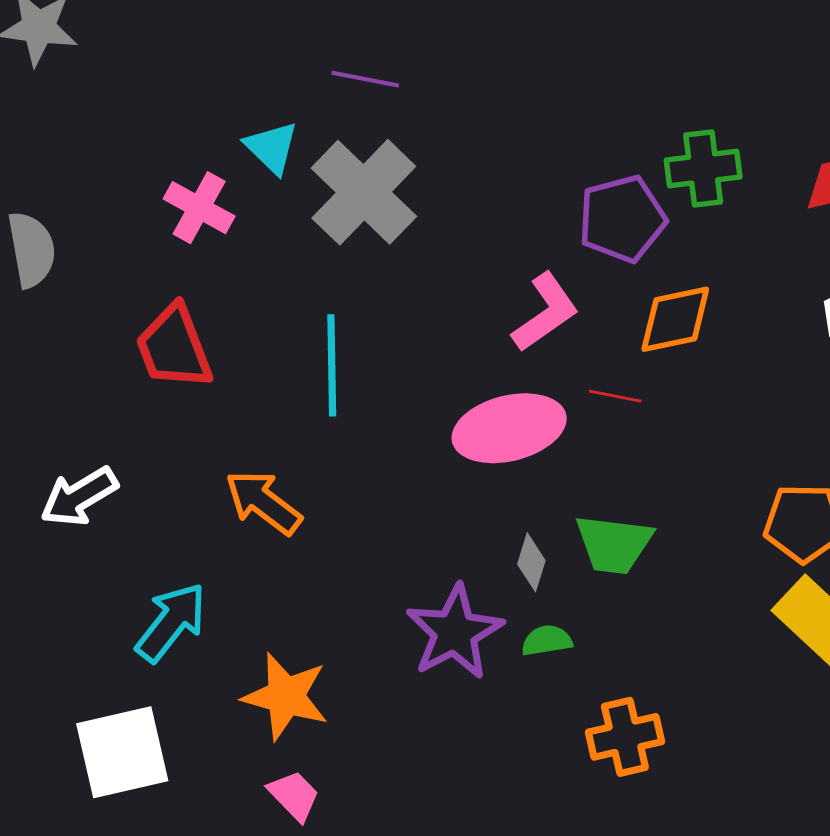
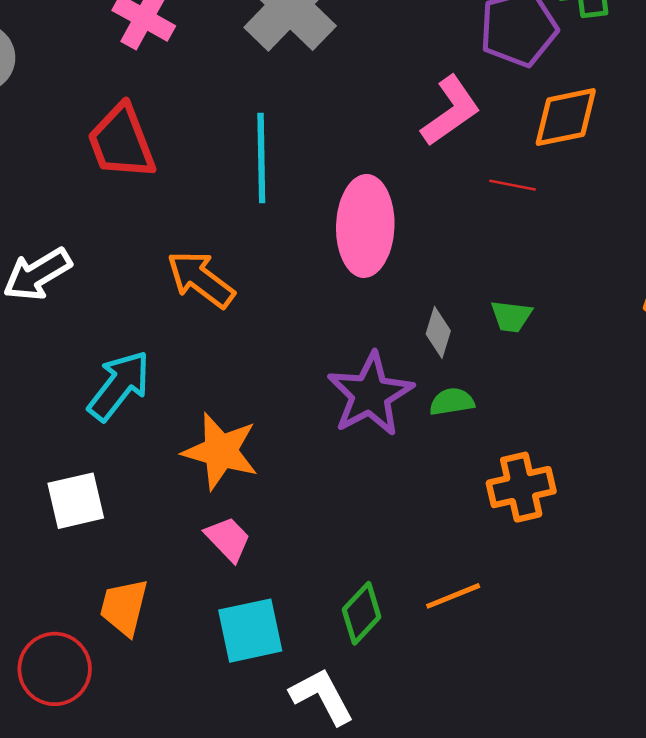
pink ellipse: (509, 428) -> (365, 226), moved, turned -74
green trapezoid: (614, 544) -> (511, 316), size x0.6
white square: (122, 752) -> (76, 501), size x0.7

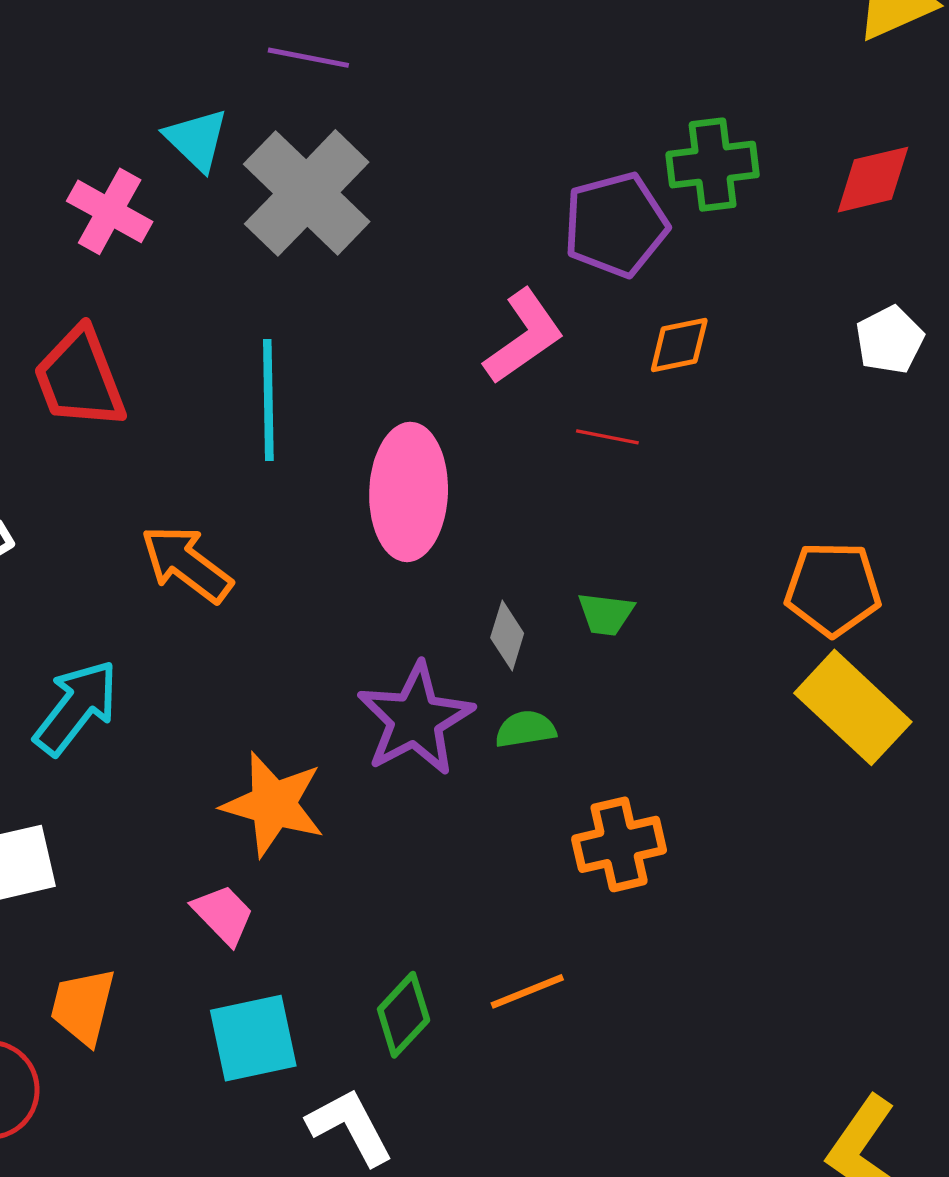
orange diamond: (566, 117) -> (679, 345), size x0.7
orange star: (220, 451) -> (273, 804), moved

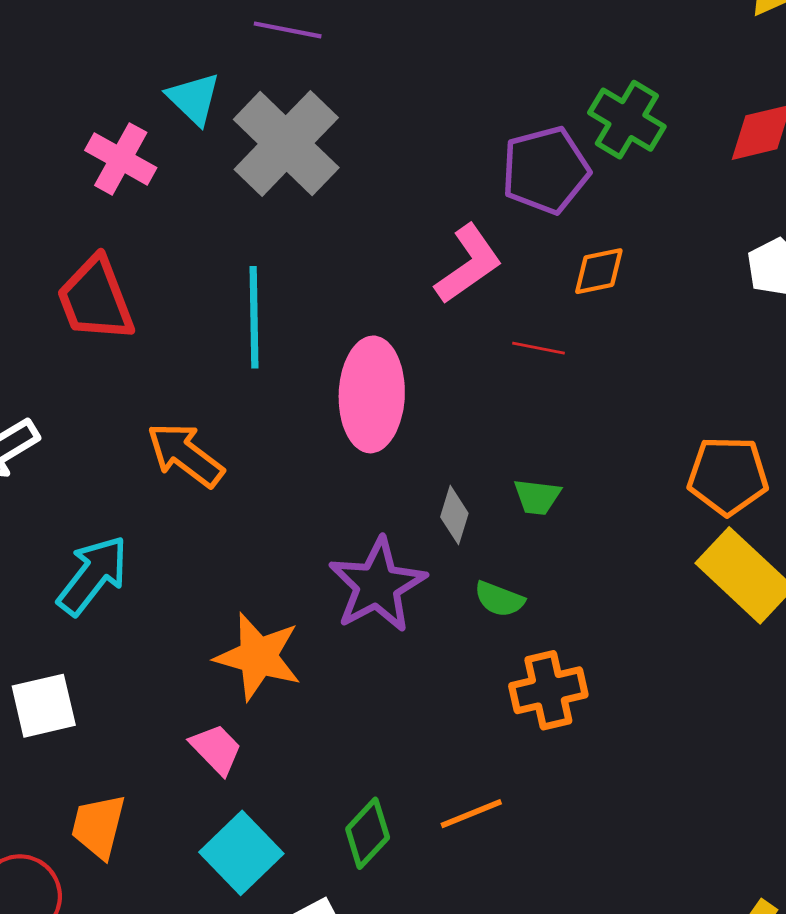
green cross: (713, 165) -> (627, 120), turned 38
green semicircle: (526, 729) -> (499, 599), moved, turned -150
cyan square: (253, 1038) -> (241, 853), turned -32

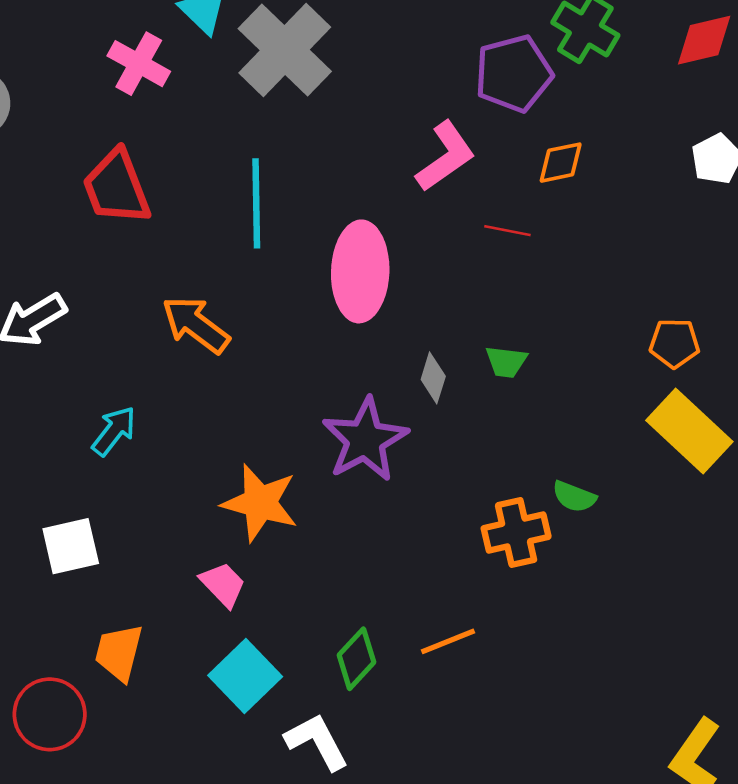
orange pentagon: (728, 476) -> (674, 343), size x0.7
cyan arrow: (93, 575) -> (114, 431), size x0.7
green semicircle: (499, 599) -> (574, 497), moved

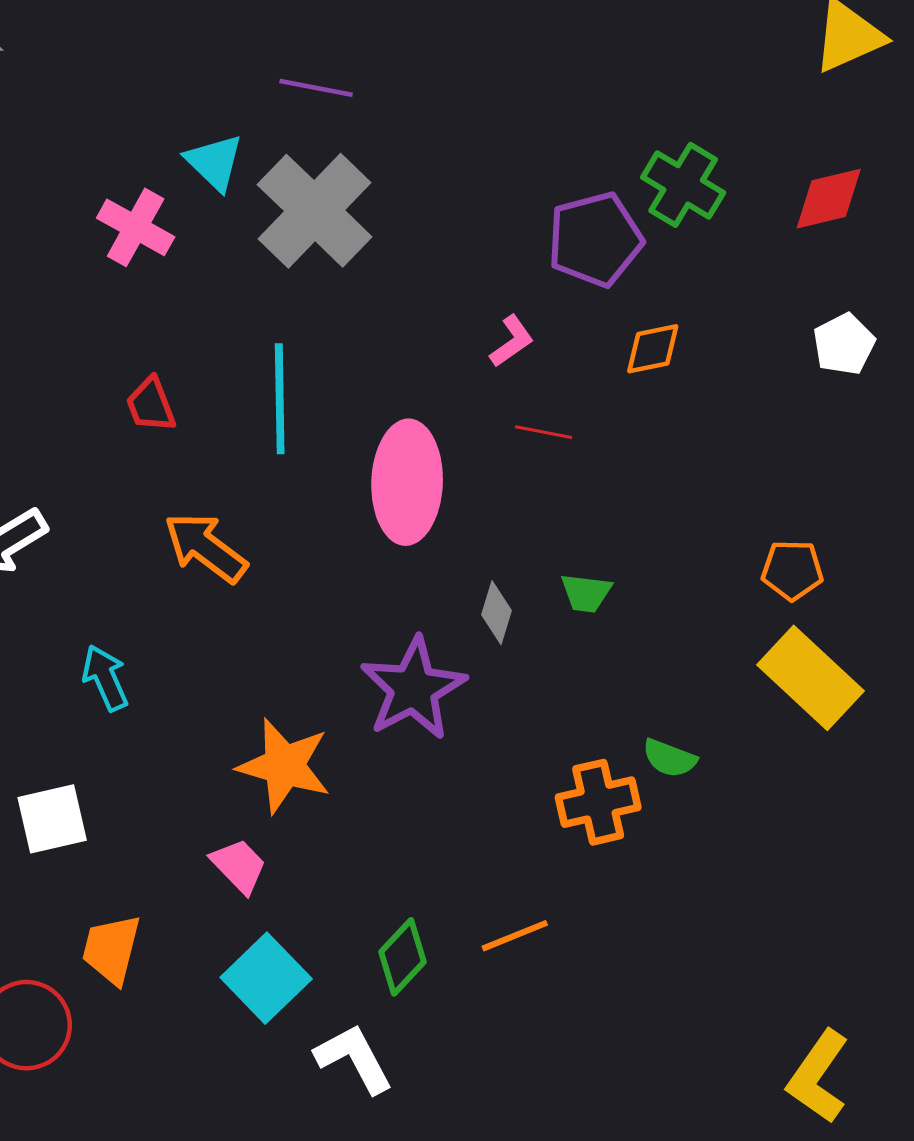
pink L-shape: (446, 156) -> (512, 341), size x0.6
red trapezoid: (116, 187) -> (151, 405), moved, size x0.6
red line: (507, 231) -> (544, 432), moved
cyan arrow: (114, 431) -> (105, 678), turned -62

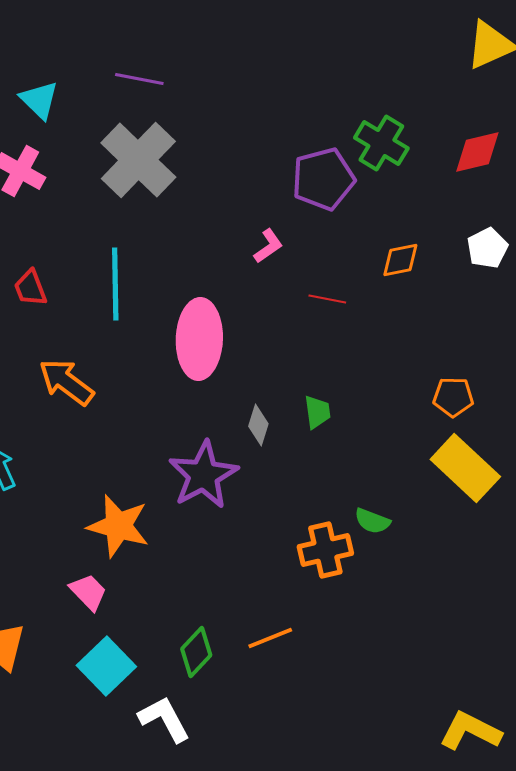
cyan triangle: (214, 162) -> (39, 100), moved
orange diamond: (653, 349) -> (400, 260), moved
red line: (544, 432) -> (327, 299), moved
green trapezoid: (586, 593) -> (317, 412), turned -105
yellow L-shape: (818, 1077) -> (470, 731), turned 82

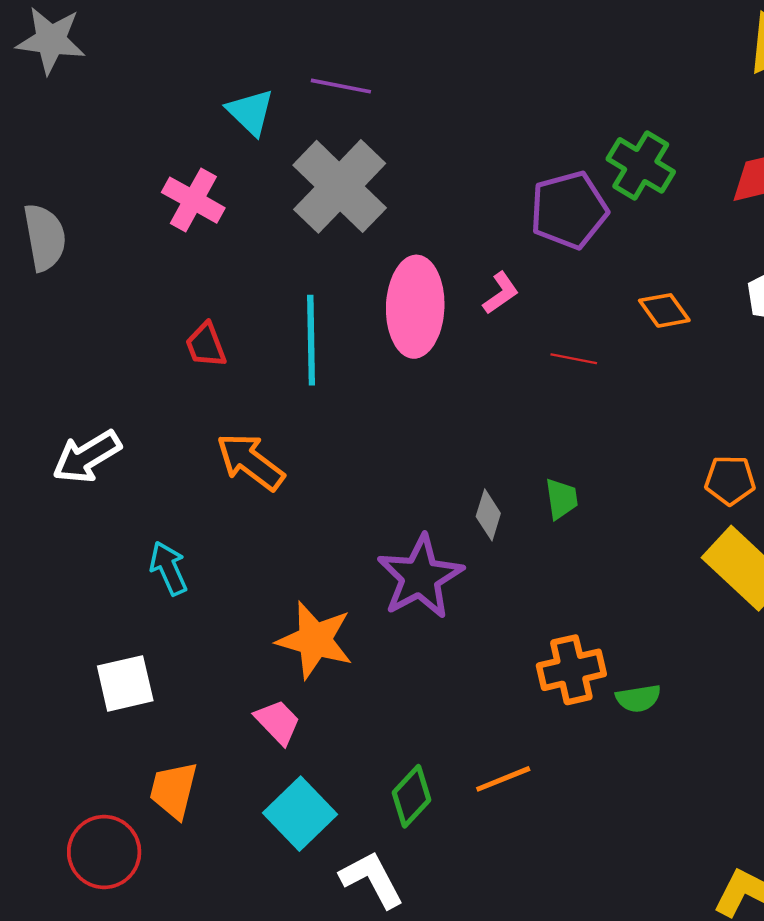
cyan triangle: (39, 100) -> (250, 112), moved
orange diamond: (400, 260) -> (664, 310), turned 66
pink ellipse: (199, 339) -> (415, 307), moved
green semicircle: (372, 521) -> (638, 698), moved, turned -30

